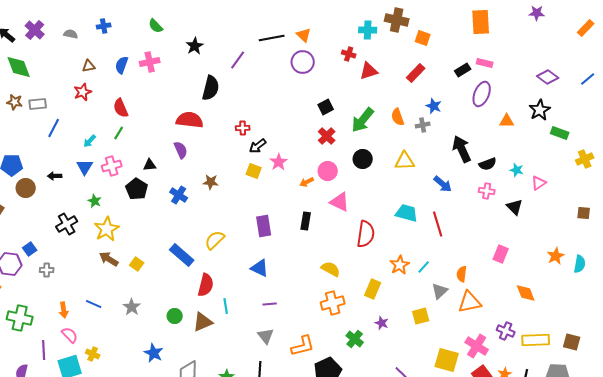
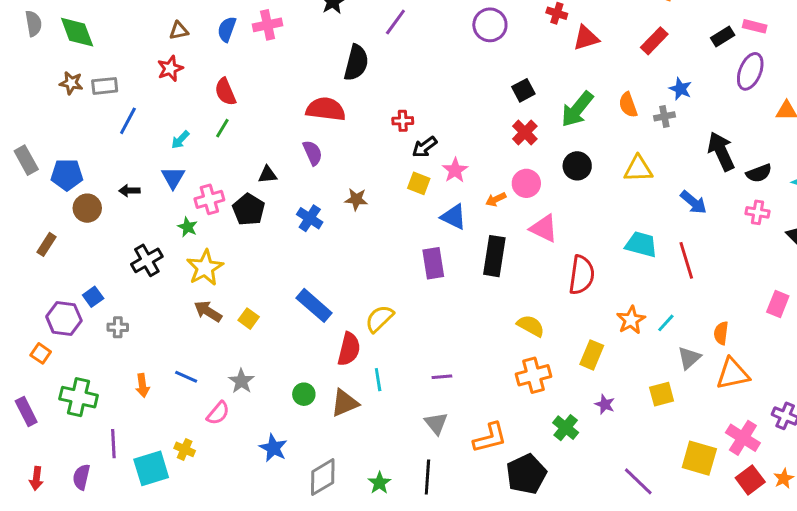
pink cross: (112, 166) -> (209, 199), moved
black rectangle: (306, 221) -> (494, 256), size x1.5
yellow semicircle: (215, 240) -> (379, 319), moved
blue triangle: (260, 268) -> (454, 217), moved
pink semicircle: (70, 335) -> (218, 413), moved, turned 84

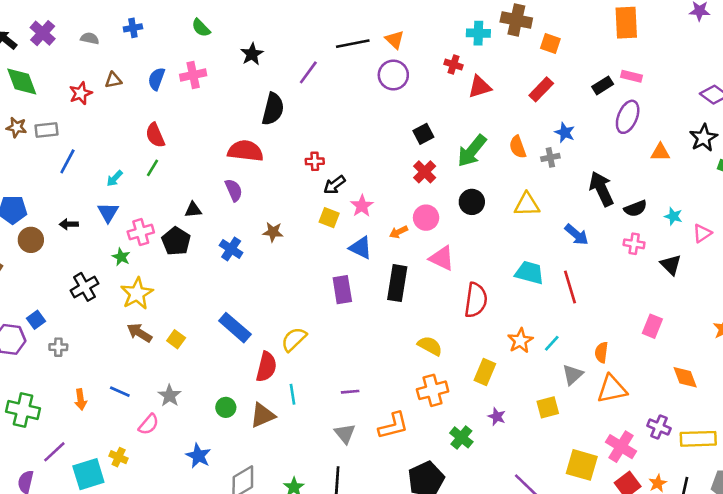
red star: (170, 68) -> (81, 93), moved
orange L-shape: (490, 438) -> (393, 426), moved
purple line: (113, 444) -> (54, 452), turned 50

